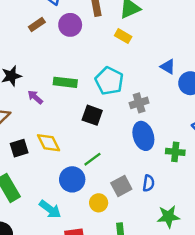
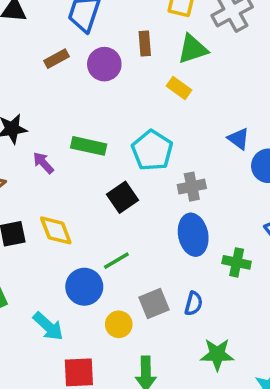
black square: (92, 115) -> (123, 197), turned 30

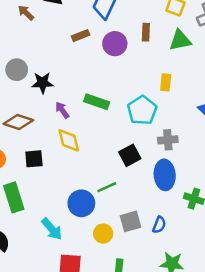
yellow rectangle: (179, 88) -> (166, 82), moved, turned 54
black square: (123, 197) -> (130, 155), moved
yellow diamond: (56, 230) -> (69, 140), moved

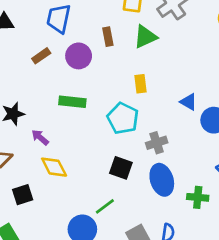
green rectangle: (97, 102) -> (72, 102), moved
black square: (130, 155) -> (121, 168), turned -30

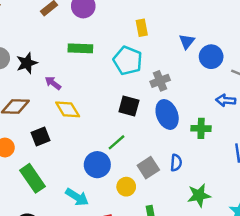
blue triangle: (189, 102) -> (187, 41), turned 42

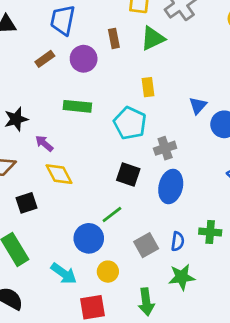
blue ellipse: (167, 114) -> (171, 187), turned 32
green cross: (201, 128) -> (210, 232), moved
yellow circle: (126, 187) -> (108, 272), moved
green star: (199, 195) -> (182, 277), moved

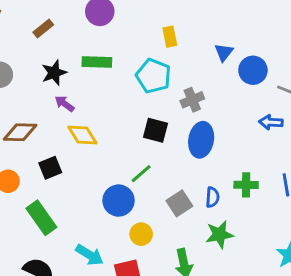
brown rectangle: (45, 59) -> (43, 29), moved
black star: (16, 119) -> (54, 73), moved
cyan arrow: (64, 273) -> (90, 255), moved

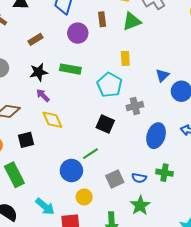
blue ellipse: (201, 140) -> (156, 136), moved
blue semicircle: (212, 197) -> (139, 178), turned 88
green star: (219, 235) -> (140, 205), turned -30

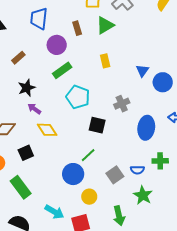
green rectangle: (70, 69) -> (62, 70), moved, turned -36
cyan pentagon: (110, 85) -> (78, 97), moved

